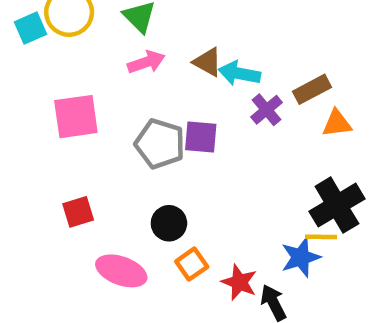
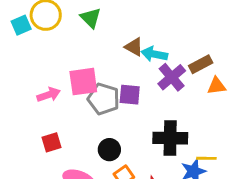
pink arrow: (146, 62) -> (49, 95), moved
purple cross: (267, 110) -> (172, 77), size x1.4
pink square: (76, 117) -> (83, 82), moved
black cross: (337, 205) -> (170, 138), moved, turned 32

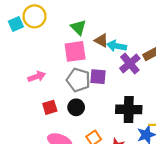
green triangle: (91, 18) -> (78, 27), moved
pink square: (83, 82) -> (75, 51), moved
red square: (52, 142) -> (50, 107), moved
black circle: (109, 150) -> (76, 107), moved

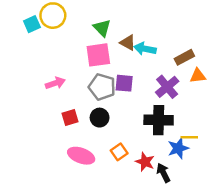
purple cross: (130, 63) -> (167, 87), moved

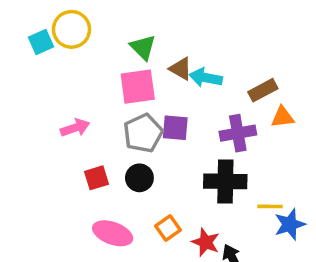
gray pentagon: (102, 87) -> (143, 133), turned 30
purple cross: (167, 87) -> (238, 133), turned 30
blue star: (178, 148) -> (290, 224), moved

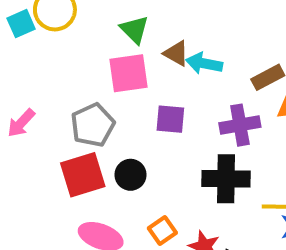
pink arrow: (75, 128) -> (21, 123), moved, turned 152
gray pentagon: (143, 133) -> (93, 125), moved
red square: (97, 178) -> (83, 175), size x1.6

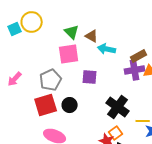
brown triangle: (176, 53) -> (92, 36), moved
purple cross: (240, 125) -> (135, 70), moved
black cross: (226, 179) -> (118, 107), turned 35
orange square: (162, 230) -> (116, 133), moved

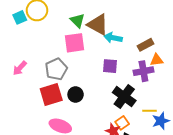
brown triangle: (92, 36) -> (98, 25), size x1.6
purple cross: (135, 70) -> (143, 71), moved
purple square: (90, 77) -> (110, 66), moved

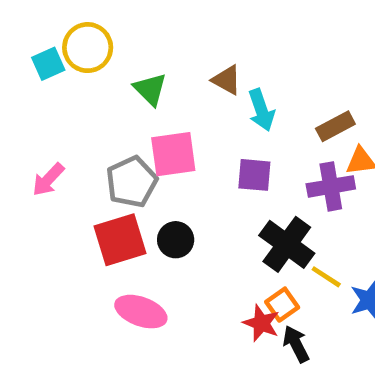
green triangle: (78, 20) -> (150, 89), moved
brown triangle: (98, 25) -> (227, 80), size x0.6
cyan arrow: (113, 38) -> (261, 110), turned -120
pink square: (75, 43) -> (173, 154), moved
yellow line: (150, 111) -> (326, 277), moved, turned 32

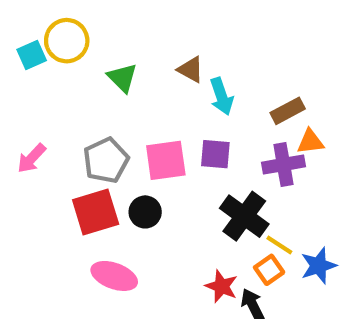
pink square: (173, 154) -> (166, 160), moved
orange square: (282, 305) -> (269, 270), moved

